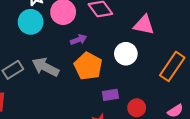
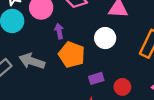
purple arrow: (79, 40) -> (59, 31), turned -72

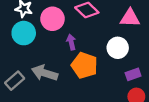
purple rectangle: (96, 78) -> (133, 74), moved

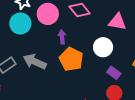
purple rectangle: (133, 74) -> (114, 73), turned 48

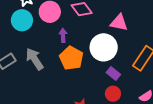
white circle: (103, 47) -> (104, 47), size x1.4
gray arrow: (35, 62) -> (35, 59), turned 30

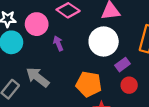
orange pentagon: (71, 58) -> (89, 84), moved
purple rectangle: (113, 73) -> (123, 65), turned -56

